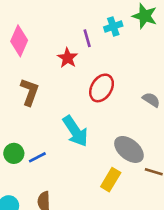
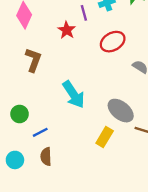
red ellipse: (101, 88) -> (113, 42), moved, turned 30
blue line: (37, 157) -> (40, 132), moved

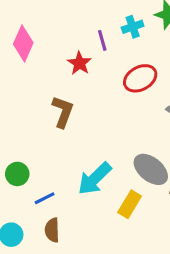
brown L-shape: (33, 60) -> (63, 112), moved
cyan arrow: (74, 94) -> (95, 179), moved, turned 80

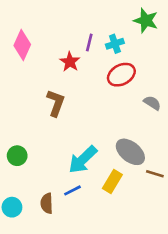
cyan cross: (133, 27) -> (115, 44), moved
purple line: (102, 40) -> (89, 42), turned 30
blue line: (45, 198) -> (72, 190), moved

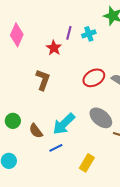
red ellipse: (121, 75) -> (94, 78), moved
yellow rectangle: (112, 181) -> (87, 163), moved
brown semicircle: (47, 203) -> (36, 131), moved, turned -35

